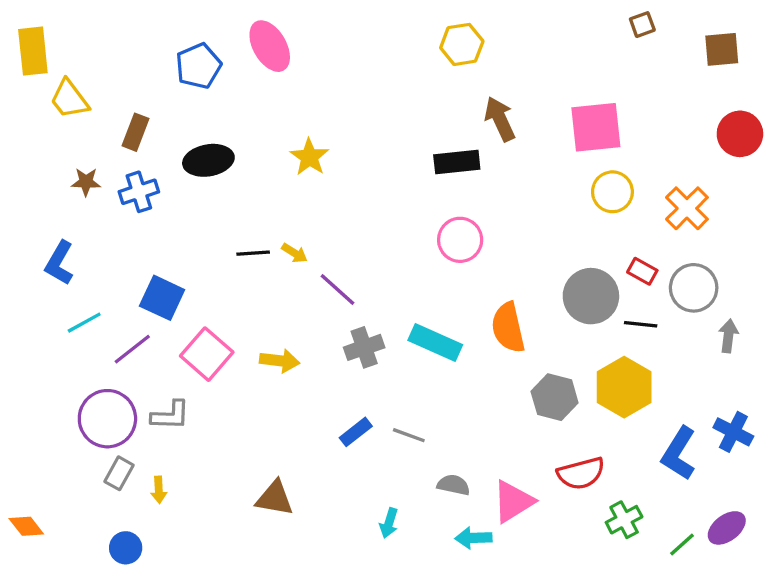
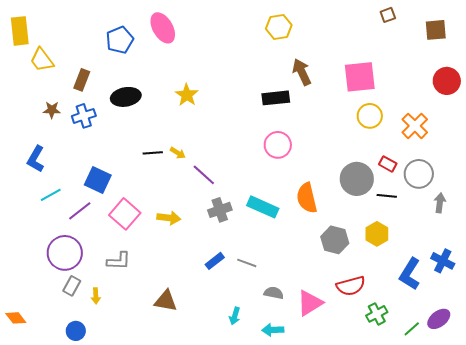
yellow hexagon: (624, 387) -> (377, 234), size x0.7
gray L-shape: (170, 415) -> (119, 261), moved
cyan arrow: (473, 538) -> (273, 330), moved

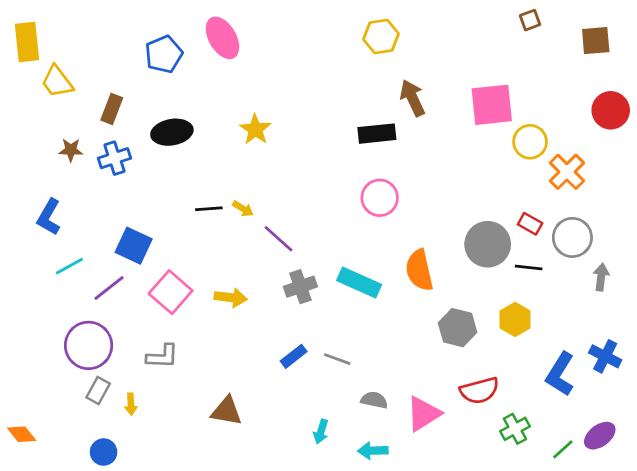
yellow circle: (370, 116) -> (530, 142), moved

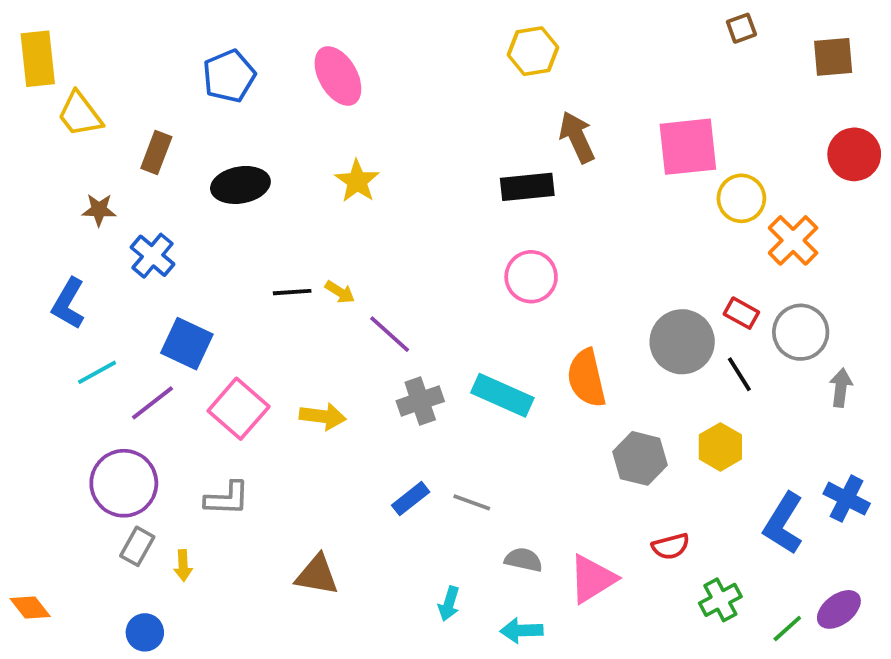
pink ellipse: (222, 38) -> (338, 76), moved
blue cross: (115, 158) -> (153, 256), moved, turned -32
black line: (529, 267) -> (739, 374), turned 52
red semicircle: (479, 391) -> (671, 546), size x0.7

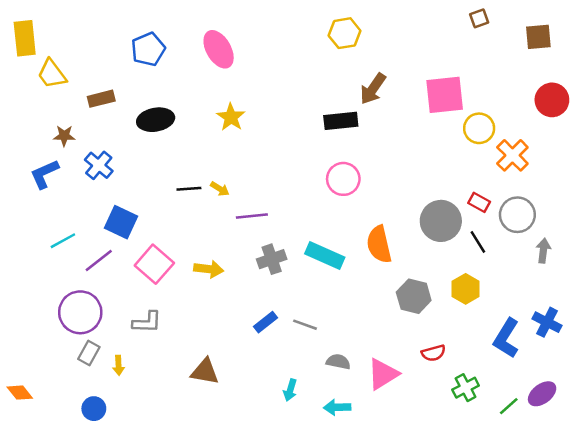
brown arrow: (577, 137) -> (373, 89), turned -120
brown rectangle: (156, 152) -> (101, 99), turned 55
blue L-shape: (68, 304) -> (44, 174), moved, turned 36
purple line: (390, 334) -> (252, 216), turned -48

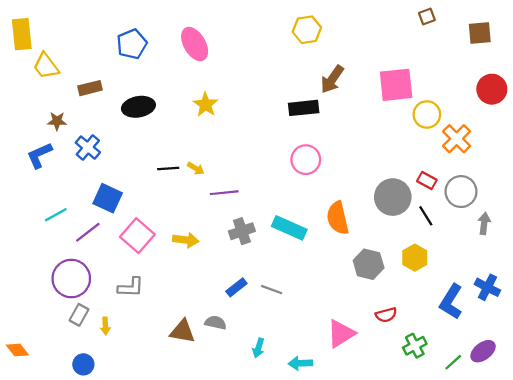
gray semicircle: (338, 362) -> (216, 323), moved

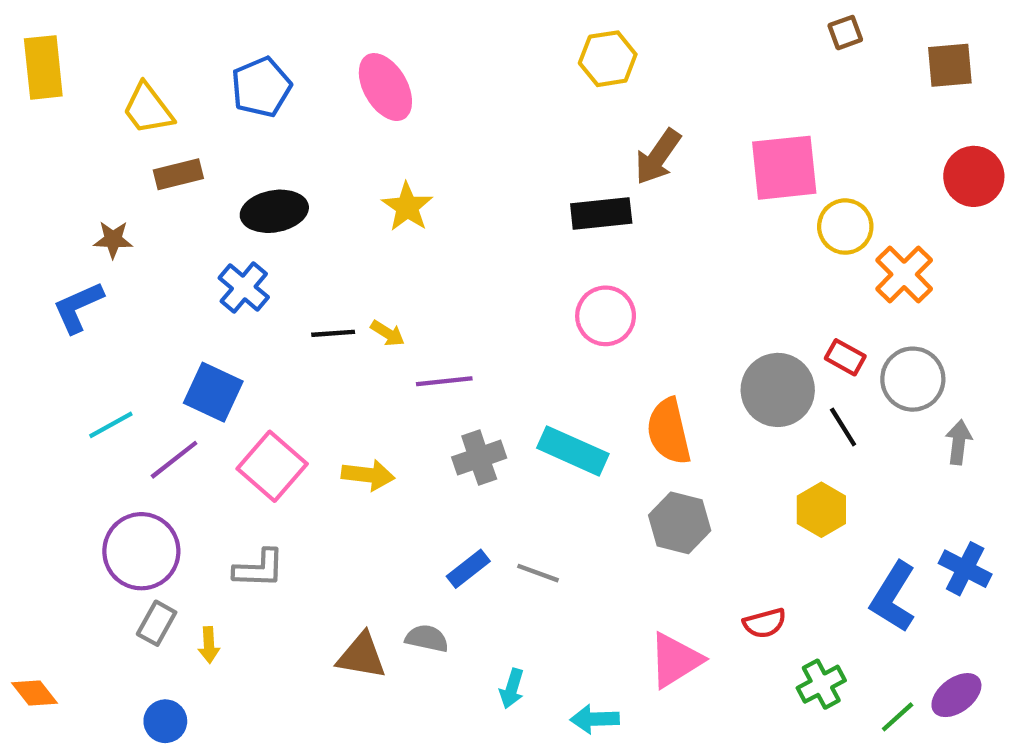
yellow trapezoid: (46, 66) -> (148, 109), moved
blue cross: (88, 148) -> (244, 288), moved
gray hexagon: (369, 264) -> (680, 523), moved

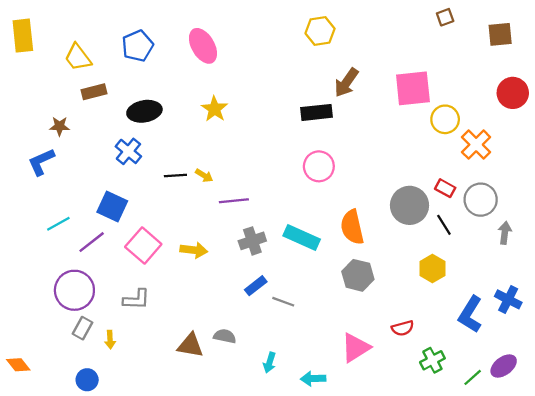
blue rectangle: (468, 569) -> (256, 286), moved

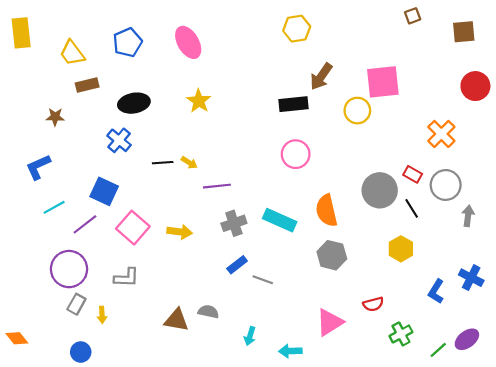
yellow circle: (445, 119) -> (357, 111), moved
blue L-shape: (41, 162) -> (38, 167), moved
blue L-shape: (470, 314) -> (436, 291), size x0.7

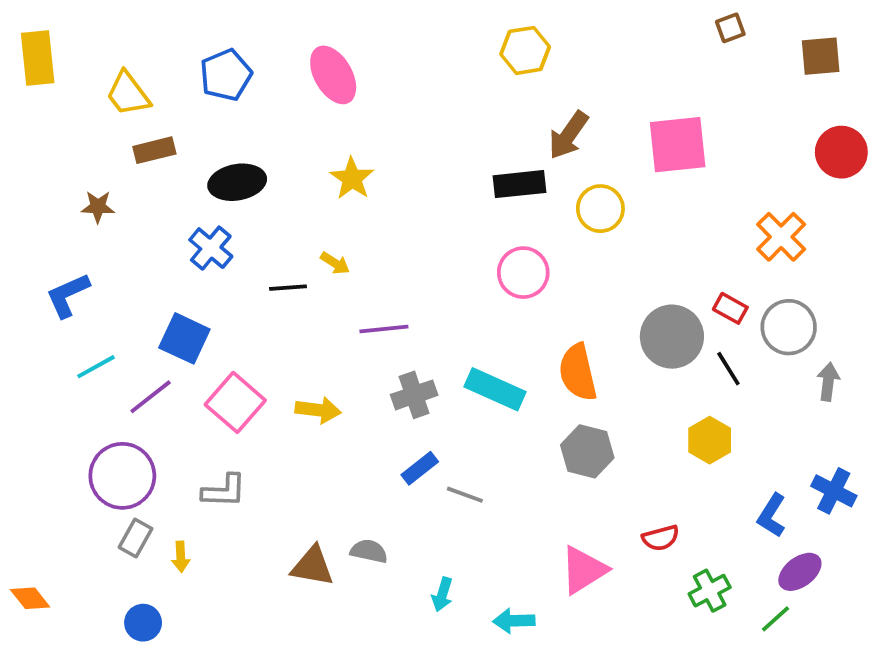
yellow circle: (357, 111) -> (600, 209), moved
yellow arrow: (189, 163) -> (335, 263), moved
purple ellipse: (467, 339) -> (800, 572), moved

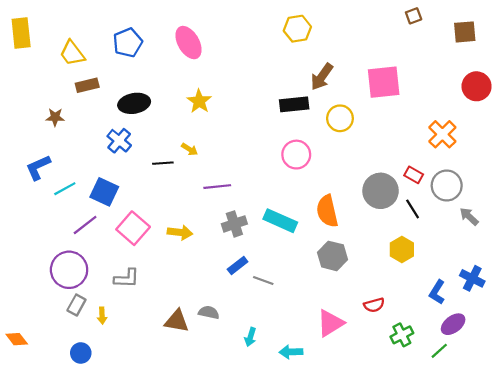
cyan line: (96, 367) -> (65, 189), moved
gray arrow: (828, 382) -> (469, 216), turned -54

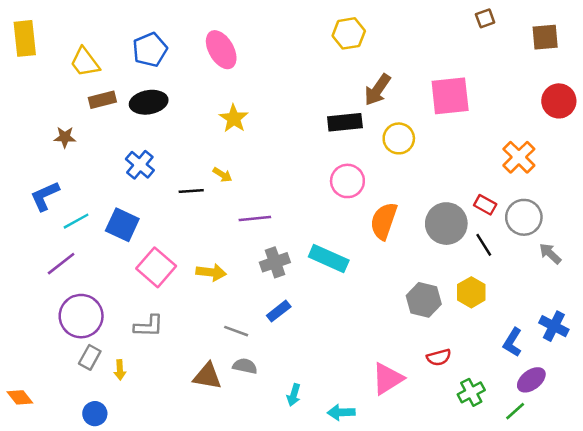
black ellipse: (134, 103) -> (149, 102), moved
orange semicircle: (327, 211) -> (384, 221), moved, turned 32
purple line: (85, 225) -> (61, 264), moved
gray hexagon: (333, 256) -> (424, 300), moved
gray line: (263, 280) -> (236, 331), moved

